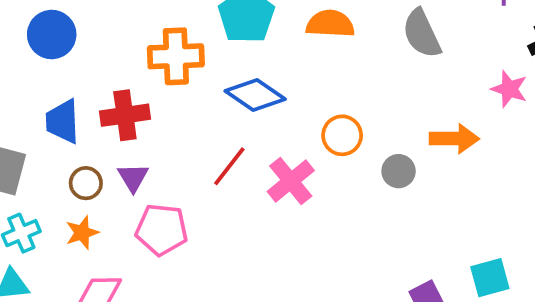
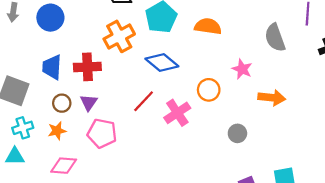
gray semicircle: (422, 34) -> (275, 38), moved
orange cross: (176, 56) -> (119, 36), turned -32
pink star: (509, 89) -> (242, 69), moved
gray circle: (399, 171) -> (237, 133), moved

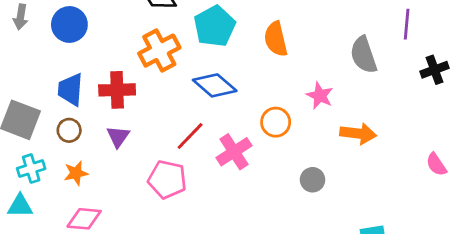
orange semicircle: (208, 26) -> (276, 39), turned -112
brown circle: (62, 103) -> (69, 130), moved
pink pentagon: (102, 133) -> (167, 179), moved

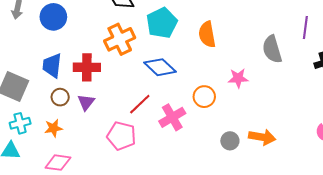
pink star: (320, 96) -> (238, 78), turned -30
brown circle: (69, 130) -> (60, 97), moved
orange arrow: (358, 134) -> (262, 137), moved

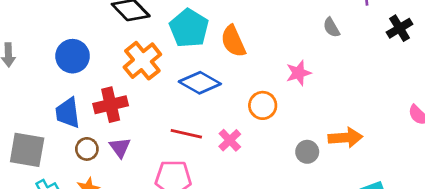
blue circle: (53, 17) -> (73, 56), moved
orange semicircle: (207, 34) -> (233, 41), moved
gray semicircle: (272, 49) -> (331, 27), size x0.6
red line: (140, 104) -> (186, 134), turned 70
pink cross: (172, 117) -> (230, 140), size x0.7

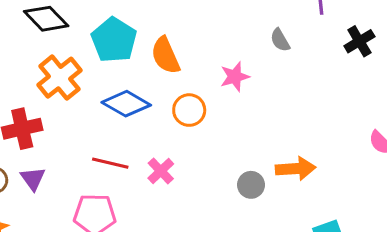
pink star: (299, 73) -> (235, 77), moved
orange circle: (263, 105) -> (189, 110), moved

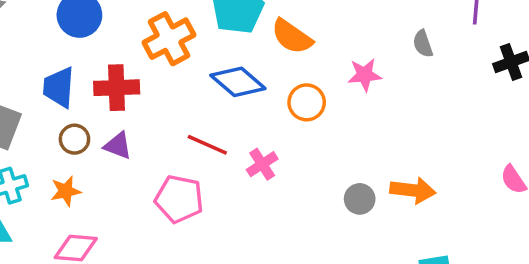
orange semicircle: (165, 55) -> (292, 37), turned -42
purple triangle: (33, 179) -> (118, 146), turned -44

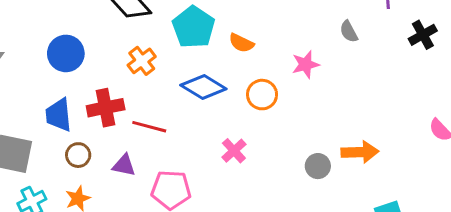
orange semicircle: (292, 37) -> (241, 43), size x0.7
orange cross: (169, 39) -> (142, 61), size x0.7
red line: (207, 145) -> (149, 127), moved
purple triangle: (118, 146) -> (124, 165), moved

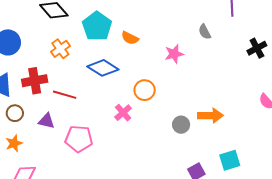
black cross: (423, 35) -> (257, 48), moved
orange circle: (262, 95) -> (145, 90), moved

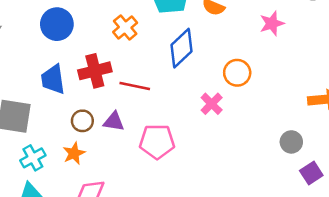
blue diamond: (103, 68) -> (182, 48), turned -72
brown circle: (15, 113) -> (82, 121), moved
gray circle: (181, 125) -> (291, 142), moved

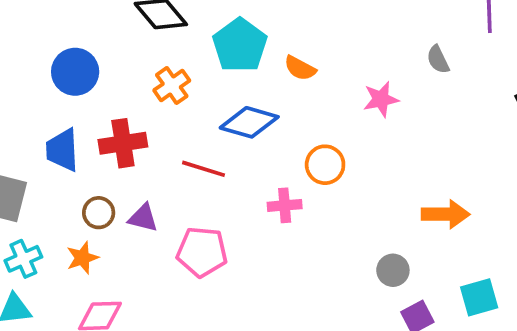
blue diamond: (182, 48) -> (249, 122), turned 54
red line: (135, 86) -> (203, 169), moved
pink cross: (212, 104) -> (285, 205), turned 35

